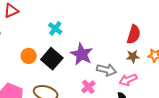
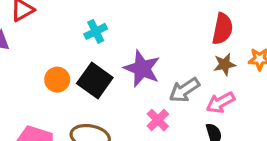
cyan cross: (55, 28) -> (96, 31), turned 32
gray arrow: (106, 70) -> (184, 90), turned 138

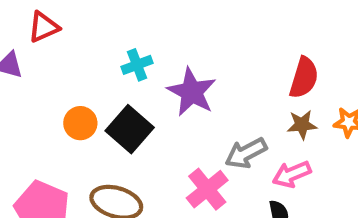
purple star: (142, 69) -> (192, 92), moved
pink cross: (158, 120) -> (207, 189), size x1.4

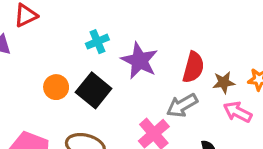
red semicircle: (304, 78) -> (193, 67), moved
pink arrow: (292, 174) -> (238, 112), moved, turned 52

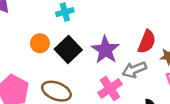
cyan cross: (97, 42) -> (65, 12), moved
purple star: (139, 61) -> (105, 50), moved

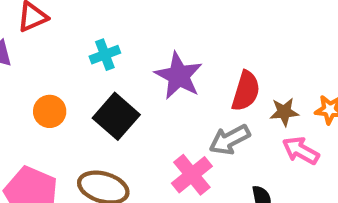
orange circle: (40, 43) -> (50, 111), moved
purple star: (105, 50) -> (179, 76), moved

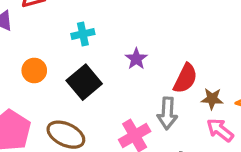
purple star: (179, 76) -> (136, 59), size x0.6
gray arrow: (230, 140) -> (167, 113), turned -68

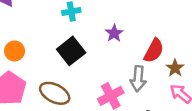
orange circle: (34, 70) -> (15, 51), moved
brown star: (212, 99) -> (175, 68), turned 30

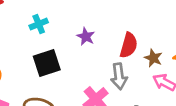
black square: (71, 51) -> (47, 63), turned 32

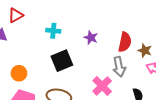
cyan cross: (39, 24) -> (53, 31), turned 32

